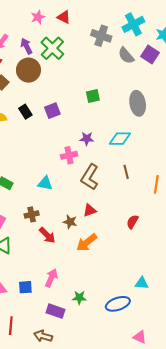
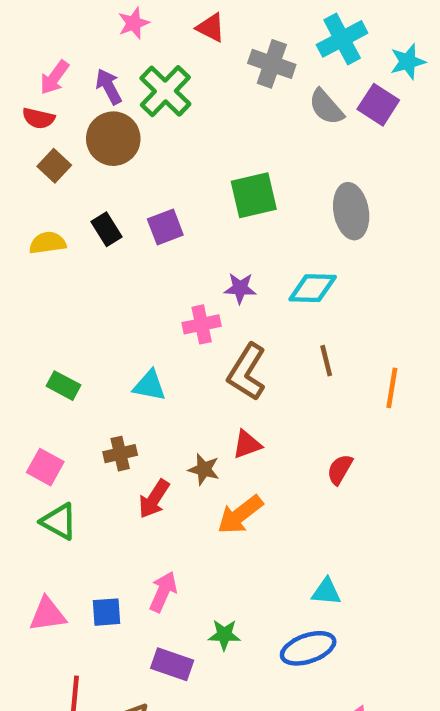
red triangle: (64, 17) -> (211, 28), moved
green square: (93, 96) -> (254, 195), size x1.5
red arrow: (47, 235) -> (154, 499), turned 78
cyan triangle: (142, 283) -> (326, 592), moved

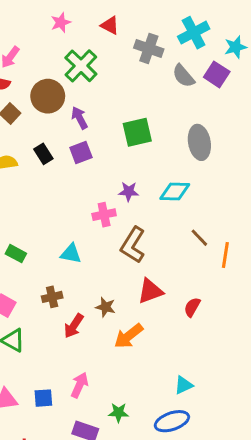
purple arrow: (109, 87) -> (79, 118), moved
brown line: (326, 361) -> (199, 238), moved, turned -30
red triangle: (247, 444) -> (150, 291), moved, size x1.4
cyan triangle: (326, 592) -> (183, 385), turned -30

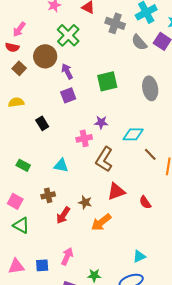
black rectangle: (43, 154) -> (42, 123), moved
cyan diamond: (175, 192) -> (133, 134), moved
red semicircle: (192, 307) -> (145, 202), turned -64

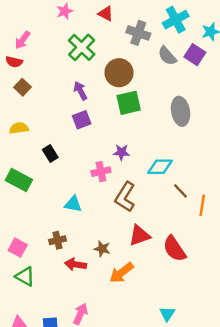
brown circle: (45, 56) -> (119, 73), moved
green rectangle: (23, 165) -> (19, 180), moved, size x1.5
red semicircle: (145, 202) -> (174, 249), size x1.6
red arrow: (63, 215) -> (76, 264), turned 66
cyan triangle: (139, 256) -> (167, 314), turned -32

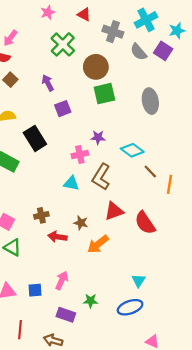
purple arrow: (80, 91) -> (48, 83), moved
black rectangle: (50, 153) -> (35, 138), size x1.6
cyan diamond: (160, 167) -> (132, 150), turned 35
cyan triangle: (73, 204) -> (71, 183), moved

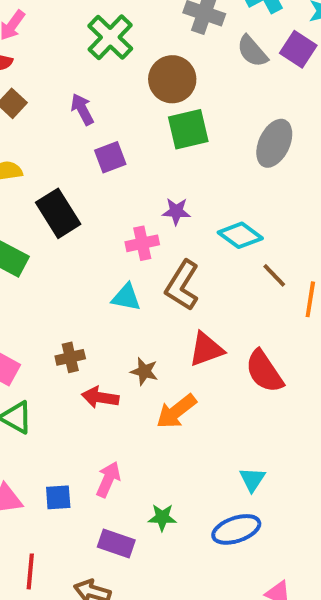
gray ellipse: (150, 101) -> (274, 143), turned 35

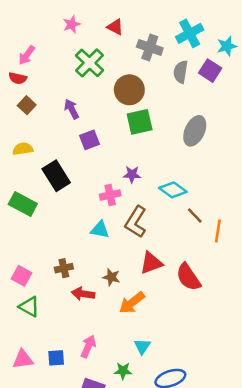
gray semicircle: (252, 51) -> (181, 72), turned 50
cyan triangle: (252, 479) -> (142, 346), moved

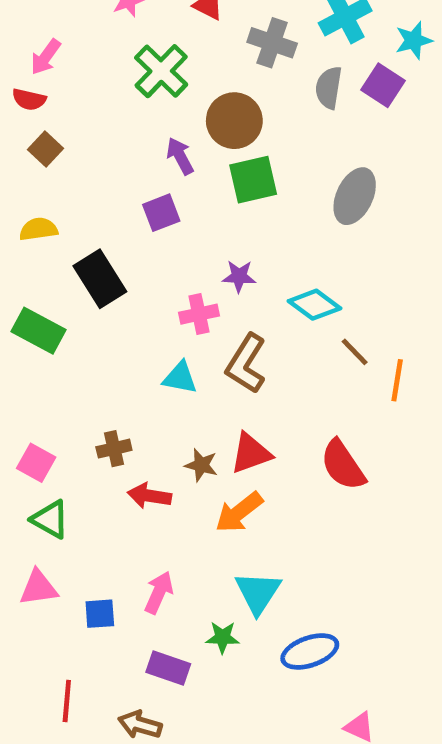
purple arrow: (72, 109) -> (180, 156), moved
red triangle: (151, 263) -> (251, 453), moved
cyan triangle: (142, 346) -> (258, 593), size x1.5
pink triangle: (23, 359) -> (38, 588), moved

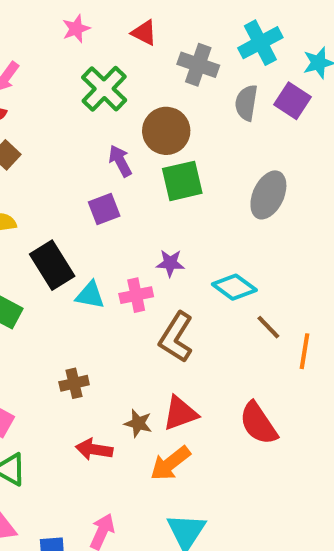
cyan triangle: (180, 378) -> (90, 295), moved
brown cross: (114, 449) -> (74, 383), moved

